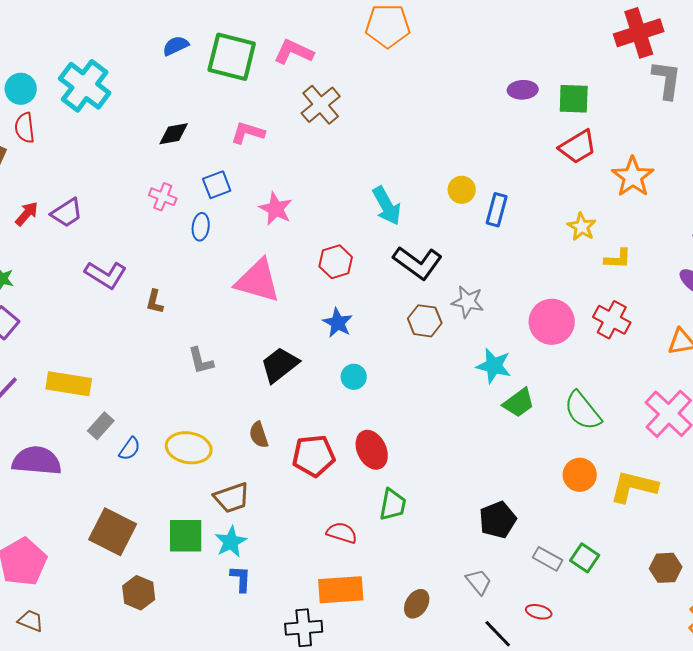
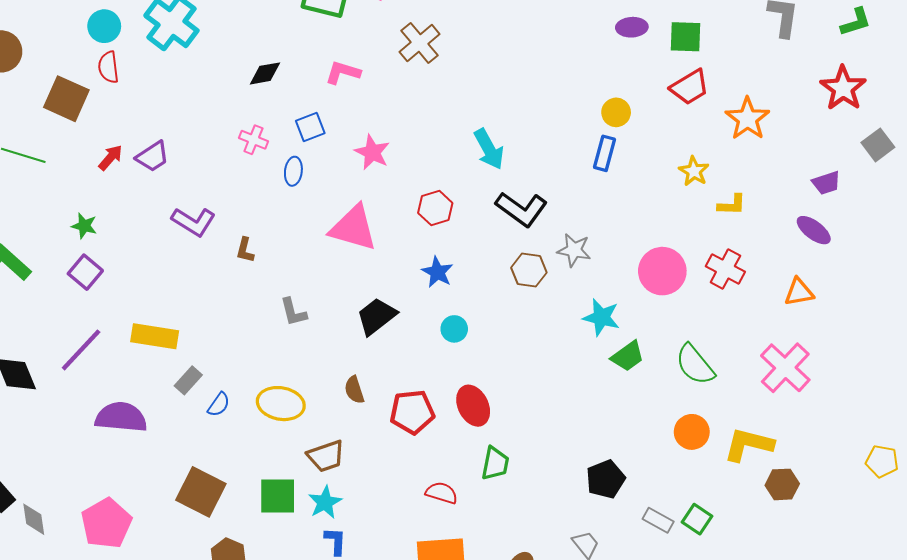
yellow circle: (462, 190) -> (616, 112), moved
brown hexagon: (666, 568) -> (782, 484), moved

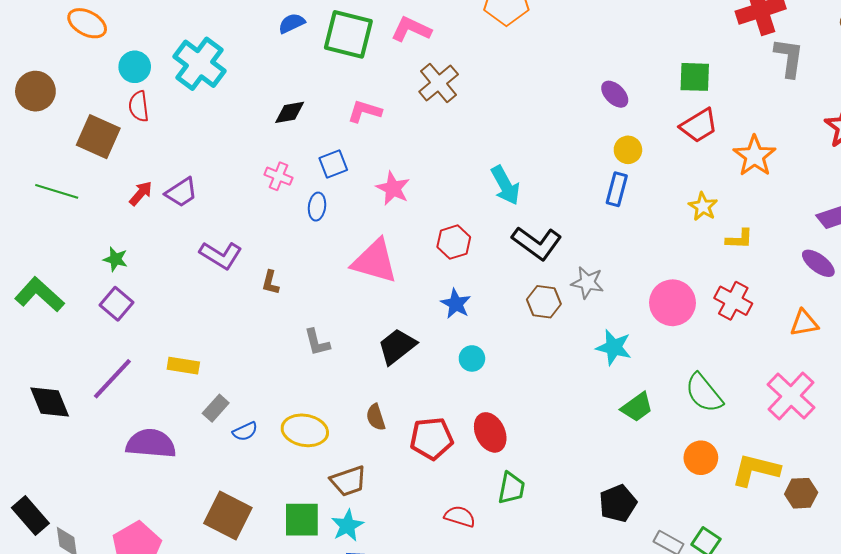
purple ellipse: (632, 27) -> (615, 94), moved, turned 48
yellow rectangle: (155, 336) -> (183, 366), size x0.7
green trapezoid: (628, 356) -> (637, 407), moved
blue semicircle: (219, 405) -> (245, 431), turned 30
brown hexagon: (782, 484) -> (801, 493), moved

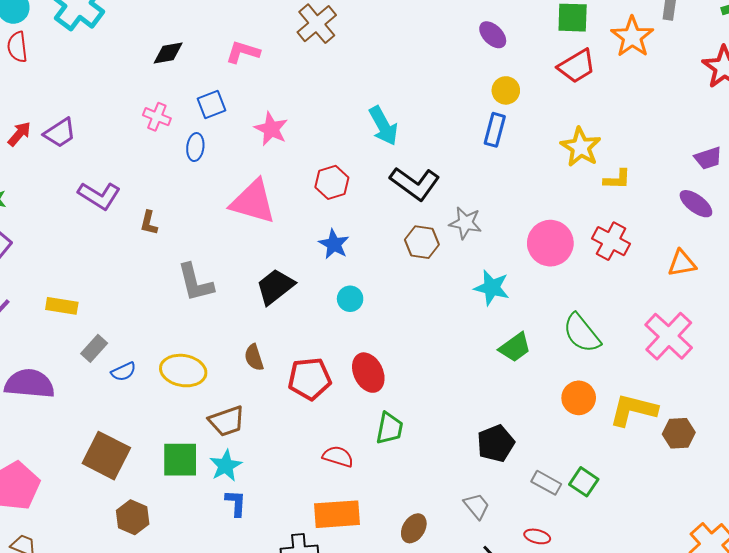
orange star: (755, 156) -> (632, 37), moved
yellow star: (703, 207) -> (581, 147), size x1.4
gray L-shape: (317, 342) -> (195, 283), size x1.4

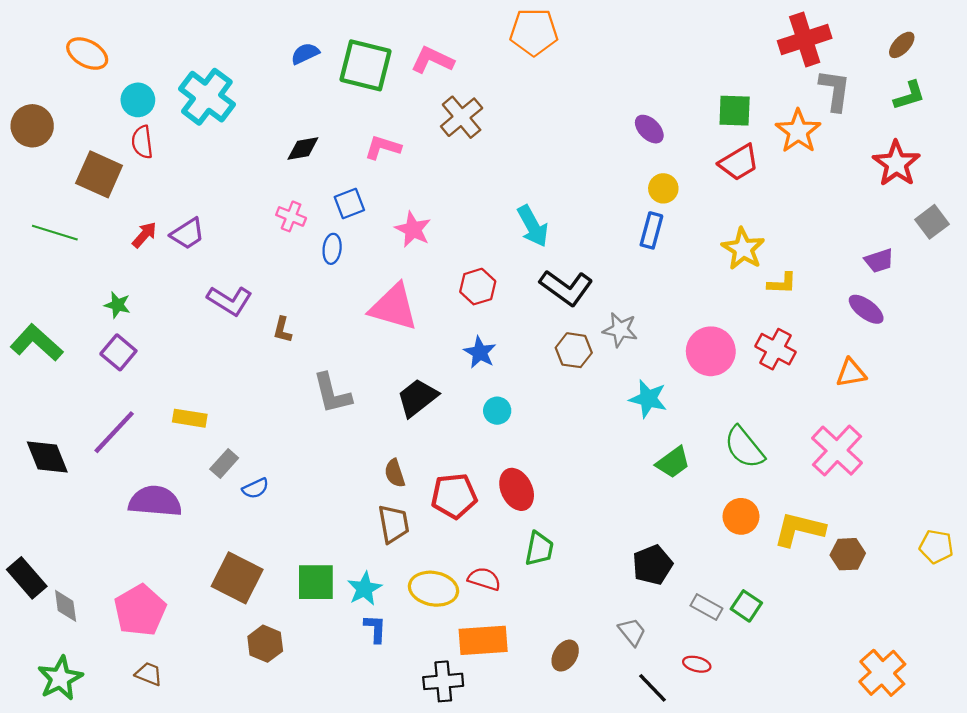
yellow ellipse: (183, 371) -> (434, 589), moved
brown trapezoid: (227, 421) -> (394, 524), moved, turned -81

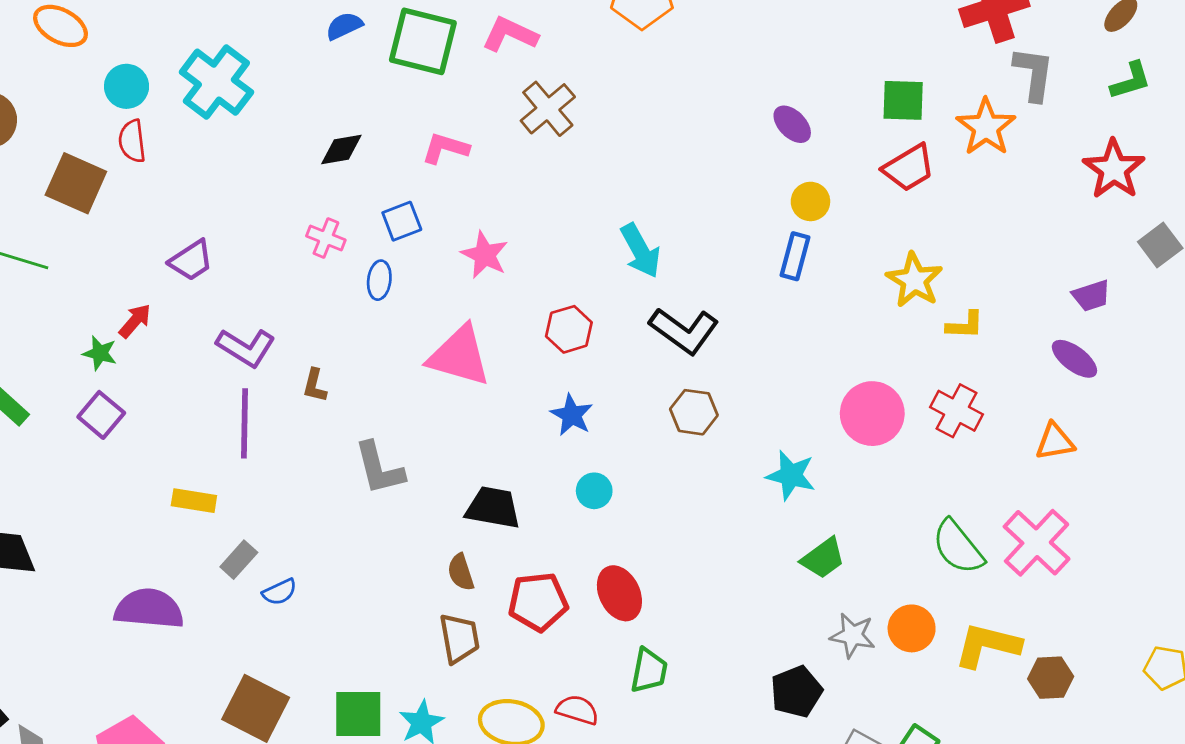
red arrow: (144, 235) -> (135, 321), moved
gray star: (620, 330) -> (853, 635), moved
black trapezoid: (417, 398) -> (493, 508), moved, turned 48
purple line: (114, 432) -> (244, 423), moved, turned -42
green semicircle: (744, 447) -> (958, 547), moved

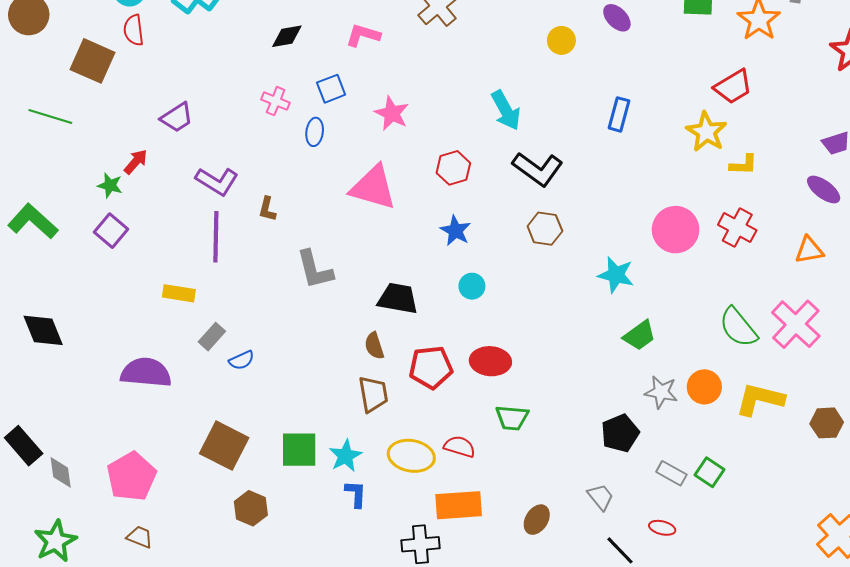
red trapezoid: (909, 168) -> (733, 87), moved
yellow circle: (810, 201) -> (561, 40), moved
red ellipse: (619, 593) -> (490, 361), turned -60
green trapezoid: (649, 671) -> (512, 418), turned 84
brown hexagon: (1051, 678) -> (827, 423), moved

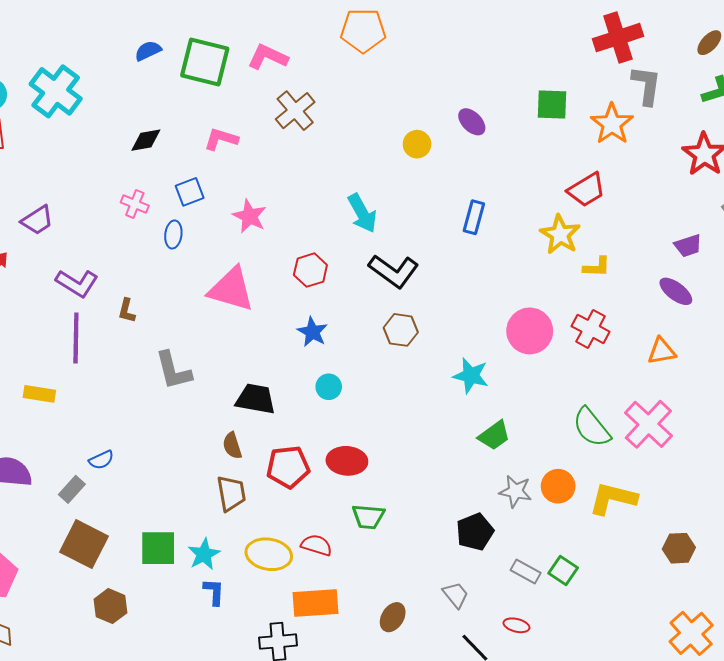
gray rectangle: (212, 337) -> (72, 489), moved
brown hexagon: (827, 423) -> (679, 548), moved

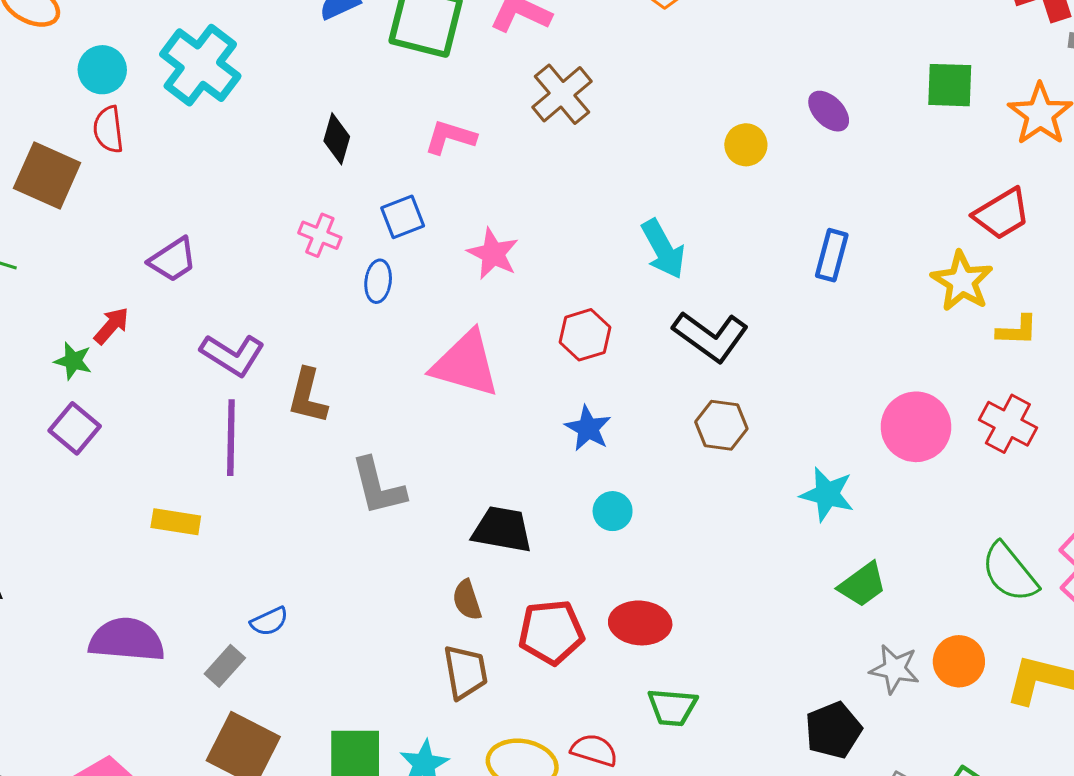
black diamond: (146, 140) -> (337, 139), turned -64
brown L-shape: (127, 311) -> (308, 396), size x1.5

